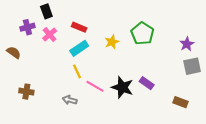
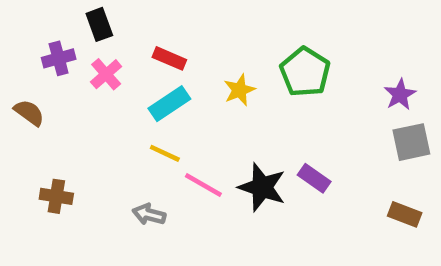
yellow line: (77, 71) -> (165, 153), turned -40
brown rectangle: (180, 102) -> (405, 214), moved

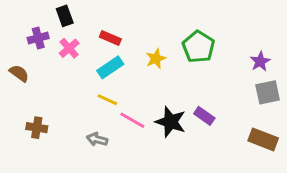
brown rectangle: (405, 214) -> (263, 139), size x1.4

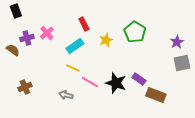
black rectangle: (65, 16) -> (16, 11), moved
purple cross: (38, 38) -> (27, 38), moved
red rectangle: (110, 38) -> (84, 24), moved, turned 40
brown cross: (37, 128) -> (25, 87), turned -32
brown rectangle: (263, 139) -> (156, 95), moved

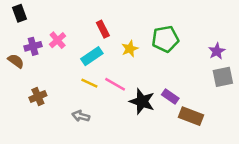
green pentagon: (135, 32) -> (165, 39), turned 30
pink line: (90, 82) -> (115, 84), moved
brown cross: (25, 87) -> (38, 96), moved

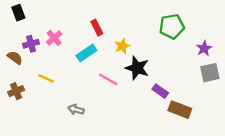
green pentagon: (165, 39) -> (172, 26), moved
yellow line: (89, 83) -> (46, 78), moved
brown cross: (38, 96) -> (16, 91), moved
black star: (142, 101) -> (137, 68), moved

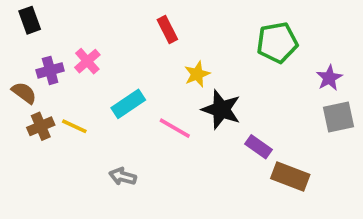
red rectangle: (97, 28) -> (167, 29), moved
cyan rectangle: (86, 53) -> (128, 104), moved
brown cross: (16, 91) -> (41, 126), moved

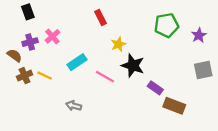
black rectangle: (30, 20) -> (28, 12), moved
purple star: (329, 78) -> (199, 35), moved

